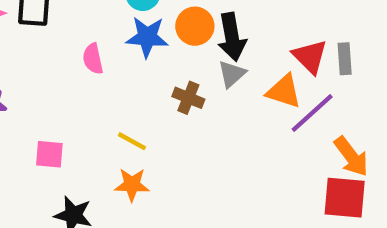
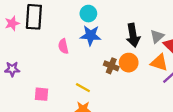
orange circle: (195, 26) -> (129, 63), moved
gray triangle: (232, 74) -> (157, 36), moved

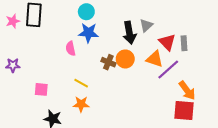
gray triangle: (157, 36) -> (146, 25), moved
pink semicircle: (63, 46) -> (71, 48), moved

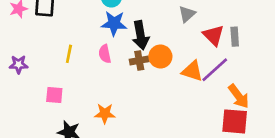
black arrow: (129, 33) -> (141, 35), moved
pink semicircle: (71, 48) -> (105, 54), moved
orange triangle: (155, 59) -> (192, 71), moved
brown cross: (108, 62) -> (139, 60), turned -32
yellow line: (81, 83) -> (69, 54), moved, turned 72

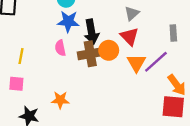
red triangle: (213, 35) -> (129, 36), moved
yellow line: (69, 54) -> (21, 56), moved
brown cross: (139, 60) -> (90, 54), size x1.5
orange triangle: (192, 71) -> (136, 63), turned 42

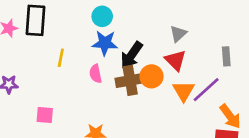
black arrow: (91, 32) -> (132, 55), turned 45
yellow line: (21, 56) -> (61, 58), moved

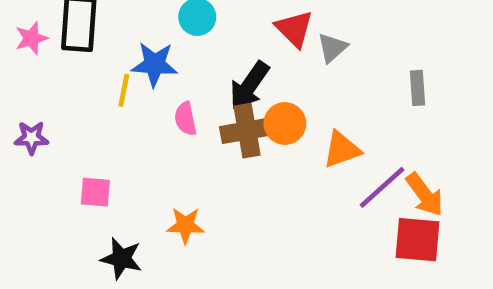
blue star: (105, 43) -> (155, 64), moved
red triangle: (176, 60) -> (294, 29), moved
purple line: (206, 90) -> (382, 187), moved
orange triangle: (184, 91) -> (342, 150), turned 40

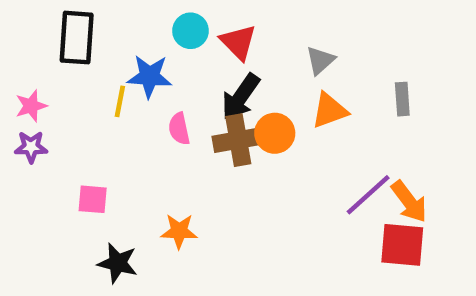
red triangle: (294, 29) -> (238, 42), moved
pink star: (31, 38) -> (31, 106), moved
orange triangle: (342, 150) -> (329, 110), moved

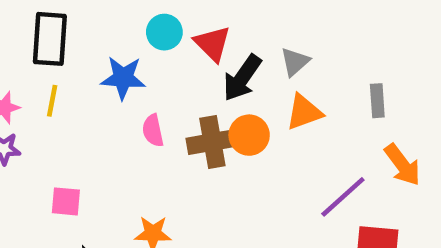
black arrow: (241, 97) -> (242, 78), moved
yellow line: (120, 101) -> (52, 101), moved
orange arrow: (409, 202) -> (402, 165), moved

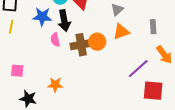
black arrow: (242, 78) -> (64, 21), moved, turned -45

